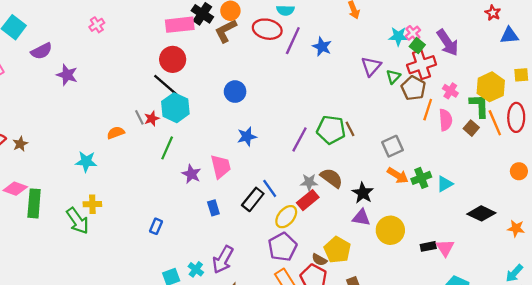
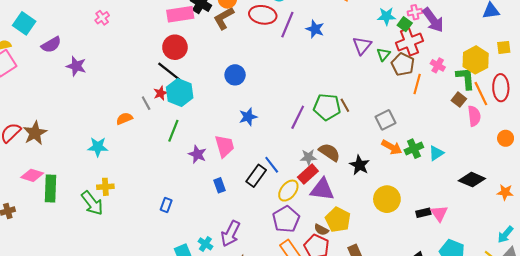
pink cross: (413, 33) -> (415, 12), moved, turned 32
red star: (152, 119) -> (161, 93), moved
pink semicircle: (446, 120) -> (474, 116), moved
brown star: (20, 144) -> (35, 133), size x1.6
purple triangle: (361, 218) -> (322, 190), moved, size x1.4

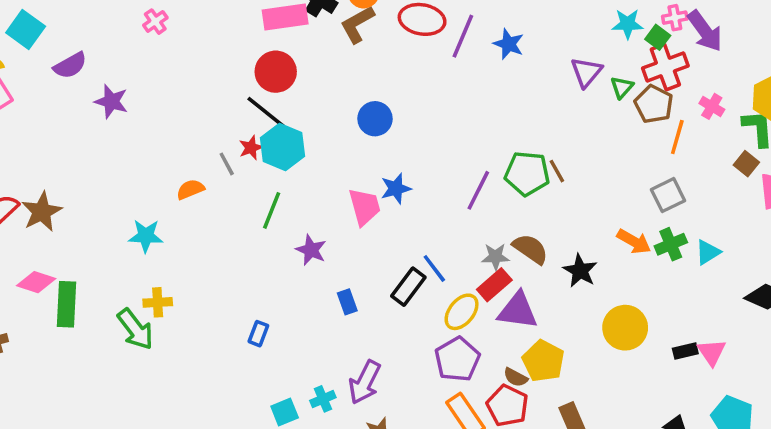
gray square: (386, 120) -> (668, 195), moved
pink trapezoid: (225, 146) -> (365, 207), moved
cyan cross: (205, 244) -> (323, 399), turned 32

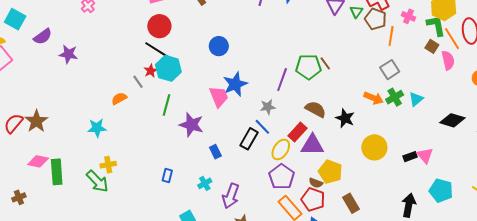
blue star: (396, 189) -> (235, 84), size x1.4
purple star: (311, 250) -> (191, 125), size x1.4
gray star: (496, 257) -> (268, 107), moved
cyan cross: (323, 399) -> (205, 183), moved

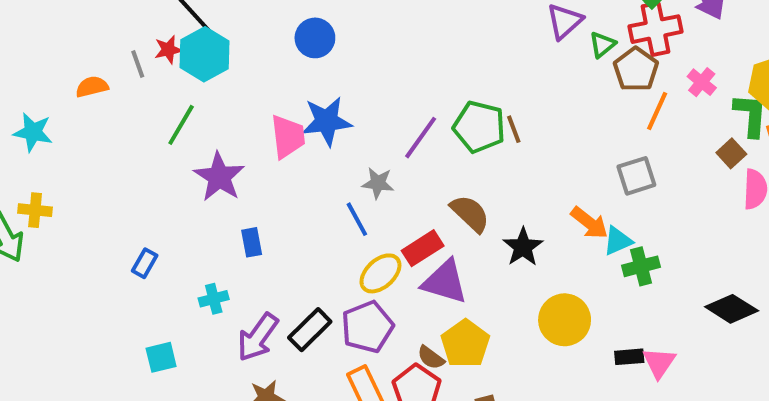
green cross: (395, 97) -> (641, 266), moved
cyan triangle: (416, 99) -> (618, 241), moved
black rectangle: (249, 139) -> (310, 330), moved

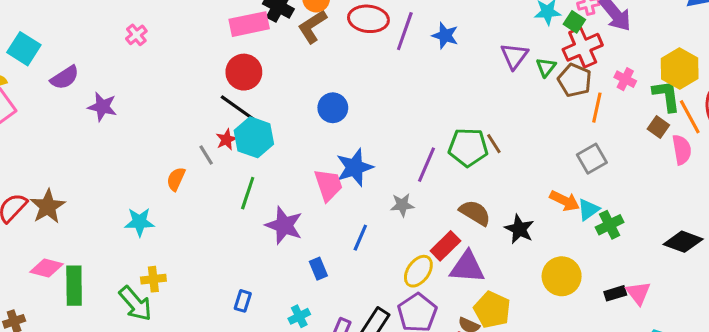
orange semicircle: (92, 87) -> (176, 179), turned -40
blue line: (357, 219) -> (360, 238), moved, turned 64

